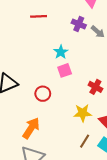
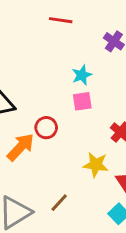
orange arrow: (31, 128) -> (21, 147), moved
brown line: (85, 141) -> (59, 203), moved

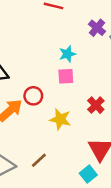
yellow star: (96, 165) -> (60, 119), moved

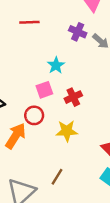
pink square: (66, 76) -> (44, 90), moved
red cross: (96, 105) -> (73, 97), moved, turned 35

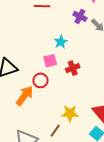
yellow star: (67, 131) -> (70, 113), moved

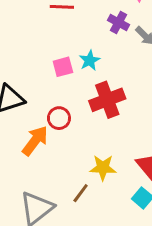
pink square: (50, 61) -> (63, 67), moved
red cross: (73, 68) -> (107, 100), size x1.6

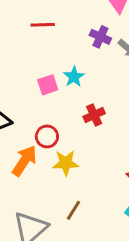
red cross: (107, 100) -> (94, 115), size x0.6
yellow star: (103, 168) -> (66, 163), moved

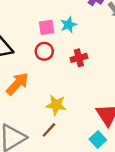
red circle: (47, 136) -> (44, 51), moved
yellow star: (66, 163) -> (56, 105), moved

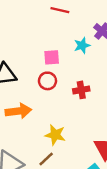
cyan star: (69, 25) -> (82, 45), moved
orange arrow: (17, 84) -> (18, 111), turned 35

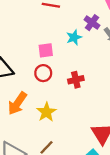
orange arrow: (18, 111) -> (17, 103), turned 135
yellow star: (55, 135) -> (46, 112), moved, turned 30

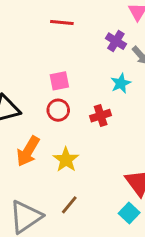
cyan star: (74, 37) -> (121, 83), moved

